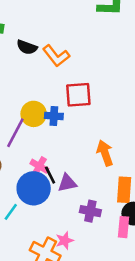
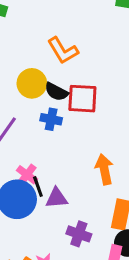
black semicircle: (27, 47) -> (56, 92), moved
yellow circle: (34, 114) -> (32, 83), moved

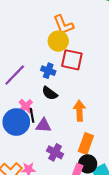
yellow circle: (32, 83) -> (58, 41), moved
black semicircle: (56, 92) -> (50, 93), moved

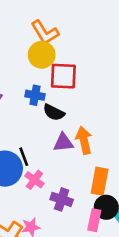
black semicircle: (50, 93) -> (54, 112), moved
pink cross: (26, 106) -> (34, 180), moved
purple triangle: (44, 125) -> (63, 143), moved

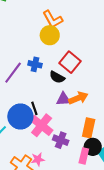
red square: (63, 76) -> (70, 62), moved, turned 35
blue cross: (35, 95) -> (35, 64), moved
orange arrow: (84, 140) -> (78, 98), turned 78
pink cross: (34, 180) -> (42, 125), size x1.6

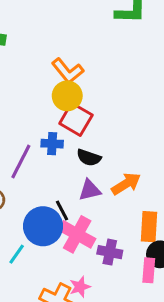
red square: (70, 62) -> (76, 119), moved
purple triangle: (63, 99) -> (90, 190), moved

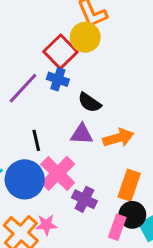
red square: (76, 119) -> (61, 52), moved
black line: (62, 210) -> (36, 140), moved
blue circle: (43, 226) -> (25, 179), moved

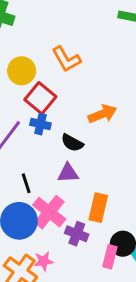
yellow circle: (85, 37) -> (22, 71), moved
orange arrow: (118, 138) -> (102, 114), moved
orange rectangle: (129, 185) -> (98, 208), moved

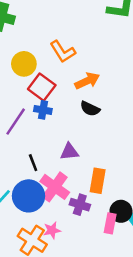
orange arrow: (102, 114) -> (87, 81), moved
black semicircle: (72, 143) -> (90, 109), moved

